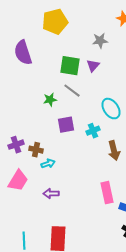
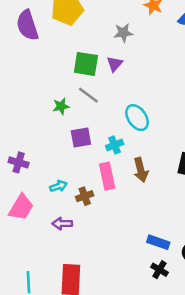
purple semicircle: (23, 53) -> (27, 25), moved
purple cross: (16, 145) -> (19, 162), turned 35
brown cross: (36, 150) -> (85, 196), moved, turned -32
pink rectangle: (107, 193) -> (107, 176), moved

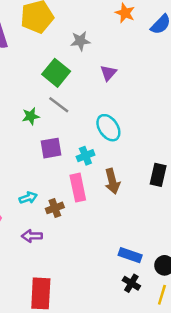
gray star: (123, 33) -> (80, 41), moved
green square: (86, 64) -> (56, 73), turned 30
purple triangle: (115, 64) -> (108, 73), moved

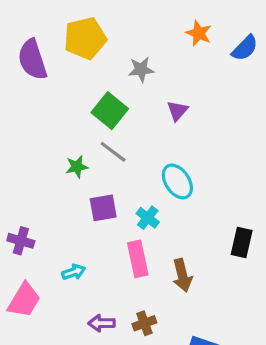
cyan cross: (85, 156) -> (148, 218), turned -30
brown arrow: (112, 181) -> (182, 275), moved
brown cross: (55, 208) -> (144, 323), moved
purple arrow: (32, 236) -> (102, 323), moved

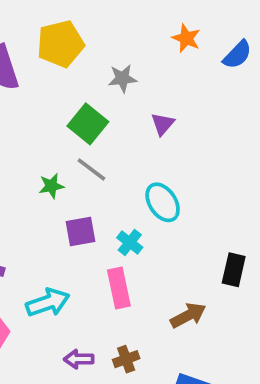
cyan arrow: (74, 272) -> (48, 303), size x1.6
brown arrow: (182, 275) -> (188, 315), moved, turned -104

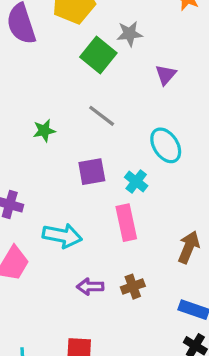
green square: (88, 124) -> (98, 55), moved
green star: (51, 186) -> (44, 131), moved
cyan arrow: (48, 303) -> (62, 236), turned 30
brown arrow: (188, 315) -> (189, 247), turned -40

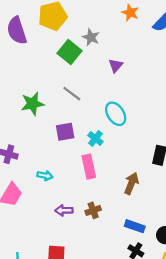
gray star: (130, 34) -> (91, 37), turned 30
green star: (44, 131) -> (32, 104), size x1.5
cyan arrow: (62, 236) -> (45, 176), size x0.6

